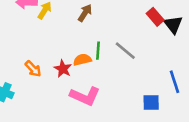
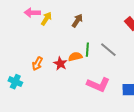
orange arrow: (33, 69) -> (37, 64), turned 72
pink L-shape: (85, 96) -> (98, 85), moved

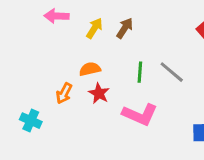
yellow arrow: (46, 19) -> (94, 28), moved
orange semicircle: (75, 57) -> (90, 69), moved
pink L-shape: (98, 85) -> (140, 115), moved

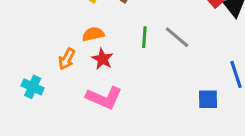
pink L-shape: (140, 115) -> (104, 98), moved

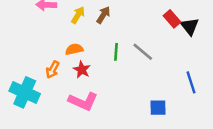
cyan cross: (33, 87) -> (25, 92), size x1.6
blue square: (208, 99) -> (158, 108), moved

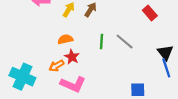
black triangle: (190, 26) -> (165, 52), moved
orange arrow: (53, 70) -> (57, 66), moved, turned 32

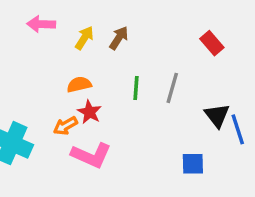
gray line: (125, 42) -> (172, 88), turned 66
black triangle: (165, 52) -> (217, 116), moved

